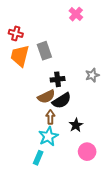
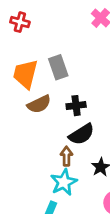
red cross: (16, 33) -> (20, 22), moved
brown semicircle: (46, 97) -> (39, 104), moved

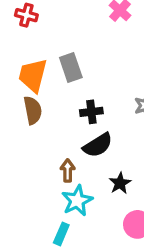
brown semicircle: (39, 104) -> (33, 110), moved, turned -75
brown arrow: (66, 156) -> (68, 171), moved

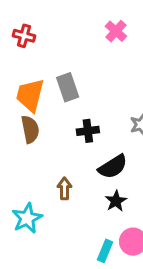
black semicircle: (98, 145) -> (113, 167), moved
cyan star: (77, 201) -> (27, 218), moved
cyan rectangle: (61, 234) -> (105, 251), moved

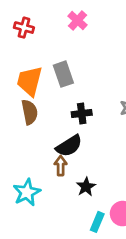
pink cross: (116, 31) -> (77, 21), moved
black semicircle: (113, 167) -> (69, 146), moved
black star: (116, 201) -> (86, 187), moved

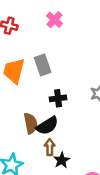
brown semicircle: (30, 112) -> (31, 123), moved
brown arrow: (61, 166) -> (50, 147), moved

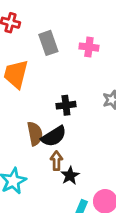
pink cross: (54, 20) -> (89, 47), moved, turned -35
gray rectangle: (43, 65) -> (48, 43), moved

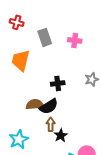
brown semicircle: (35, 134) -> (35, 104), turned -84

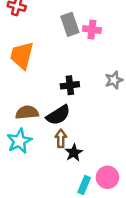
gray rectangle: (45, 37) -> (70, 24), moved
brown semicircle: (35, 104) -> (27, 112), moved
cyan star: (19, 139) -> (19, 141), moved

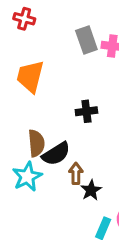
brown semicircle: (27, 112) -> (36, 143), turned 90
black semicircle: (58, 115) -> (56, 154), moved

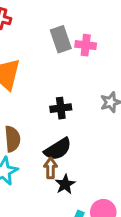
black semicircle: (56, 154) -> (58, 149), moved

